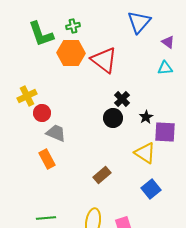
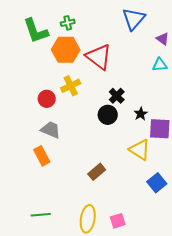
yellow cross: (27, 96) -> (71, 86), moved
red circle: (42, 113) -> (47, 99), moved
blue square: (151, 189) -> (157, 183), moved

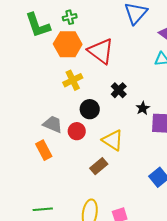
red circle: (47, 99) -> (77, 131), moved
black circle: (108, 115) -> (90, 109), moved
yellow triangle: (140, 150) -> (113, 140), moved

